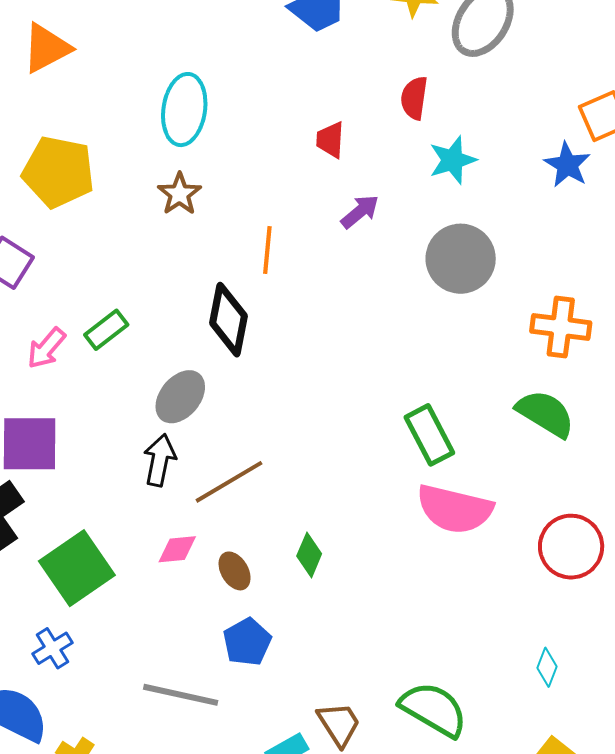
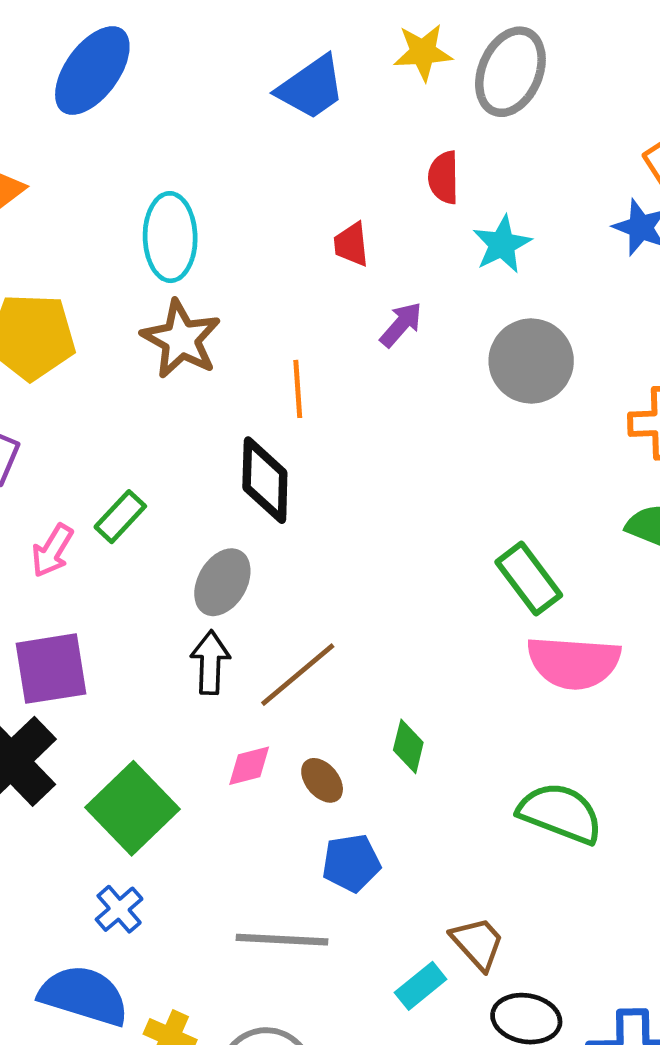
brown star: (179, 194) -> (181, 339), size x1.5
blue pentagon: (247, 642) -> (351, 863), turned 30
green semicircle: (434, 709) -> (560, 813), moved

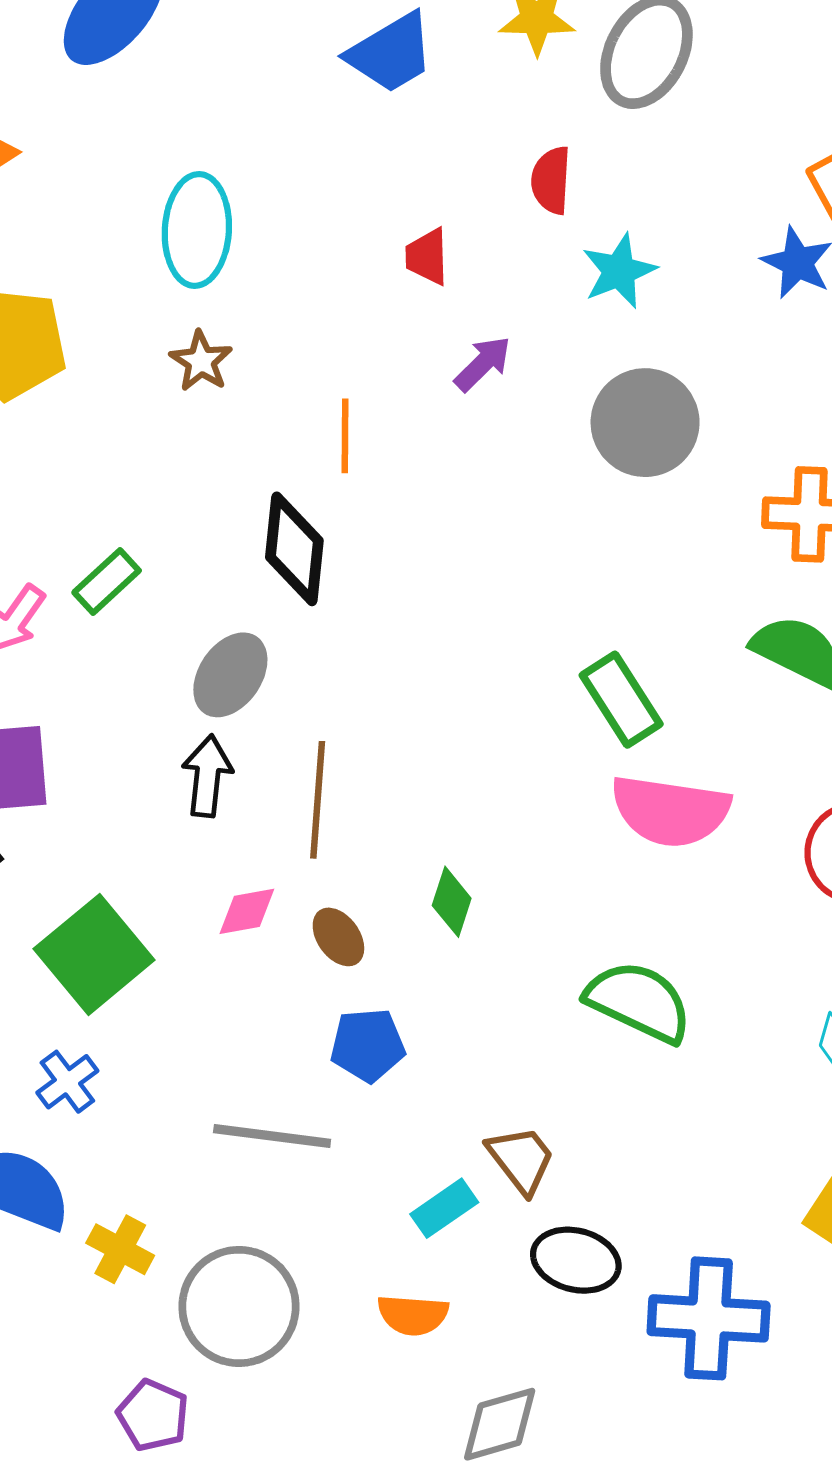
brown star: (181, 339) -> (201, 361), size x0.6
brown line: (298, 675) -> (318, 800), turned -50

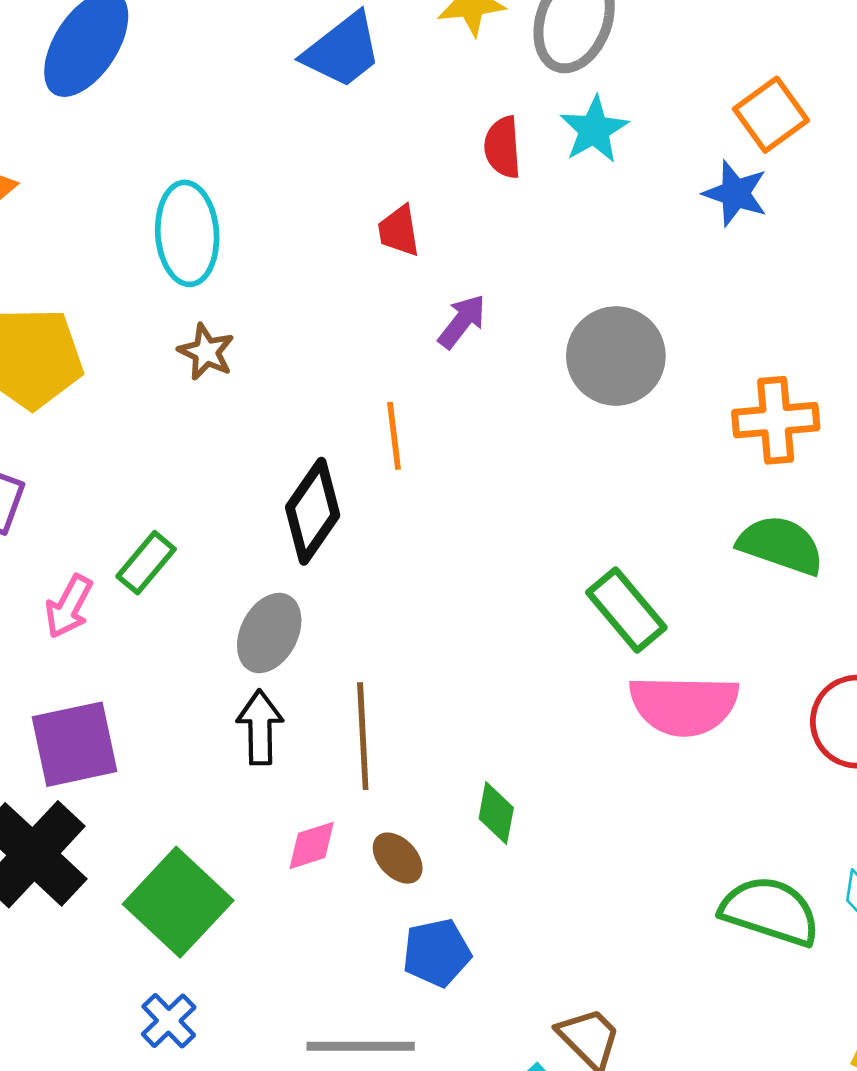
cyan star: (619, 271) -> (594, 130), moved
orange line: (345, 436) -> (394, 436), moved
black diamond: (294, 549) -> (313, 511), turned 36
green semicircle: (639, 1002) -> (770, 911), moved

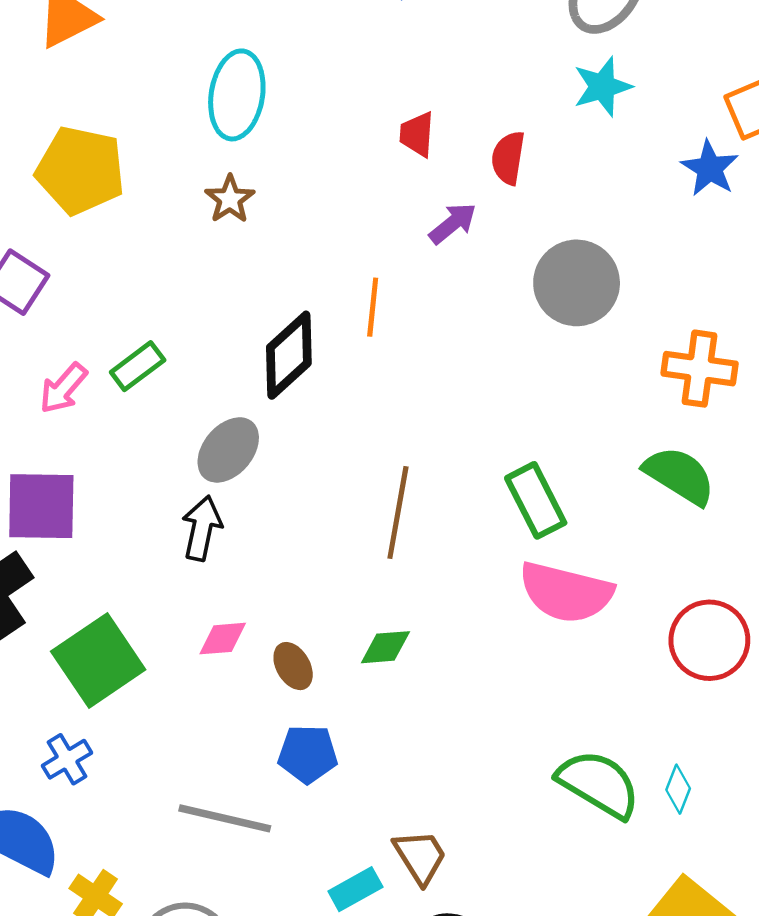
red semicircle: (503, 147) -> (508, 158), moved
brown line: (363, 736) -> (398, 513), moved
green diamond: (496, 813) -> (386, 647), turned 62

